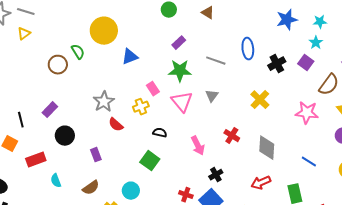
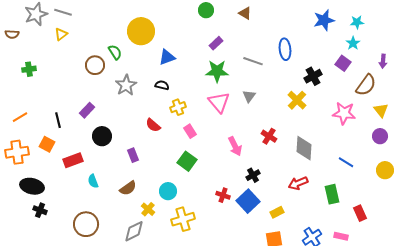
black cross: (277, 64) -> (313, 76), moved
pink rectangle: (153, 89) -> (190, 131), moved
gray star: (104, 102) -> (126, 85), moved
black semicircle: (160, 133) -> (162, 85), moved

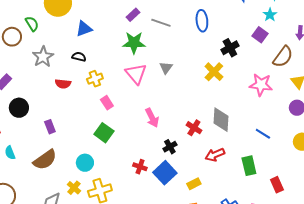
gray line: (253, 61) -> (161, 23), moved
red semicircle: (153, 125) -> (63, 84), moved, turned -35
red cross: (269, 136) -> (194, 128), moved
brown semicircle: (128, 188) -> (45, 160), size x1.4
yellow cross: (148, 209) -> (74, 188), moved

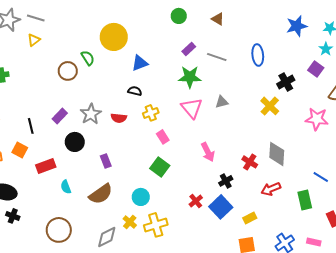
gray star: (43, 57) -> (91, 114), moved
gray triangle: (166, 68) -> (222, 102), turned 40
blue line: (263, 134) -> (321, 177), moved
red cross: (140, 167) -> (196, 201), turned 32

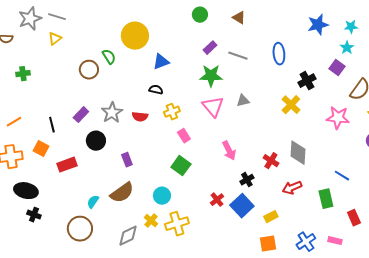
cyan semicircle: (66, 187) -> (93, 202), moved, turned 56

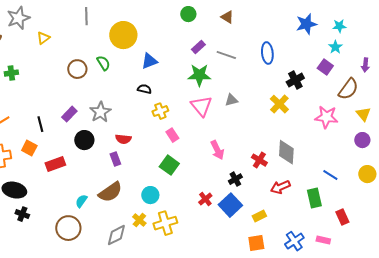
gray line: (57, 17) -> (86, 16), moved, turned 72
green semicircle: (109, 57) -> (103, 63), moved
red semicircle: (140, 117) -> (123, 139), moved

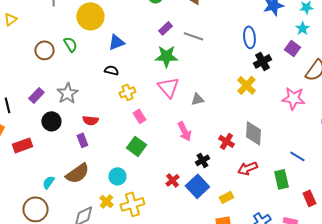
blue ellipse: (267, 53) -> (249, 37), moved
gray triangle: (231, 100) -> (197, 99), moved

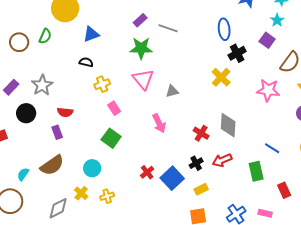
green semicircle: (70, 44) -> (45, 36), turned 56
black cross: (202, 160) -> (196, 163), moved
yellow cross: (132, 204) -> (107, 196), size x0.6

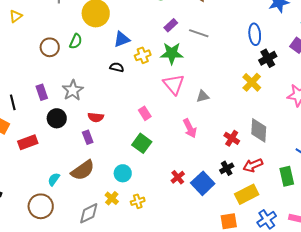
yellow cross: (102, 84) -> (143, 55), moved
purple rectangle: (11, 87) -> (42, 92), turned -63
yellow rectangle: (201, 189) -> (247, 194), moved, size x1.6

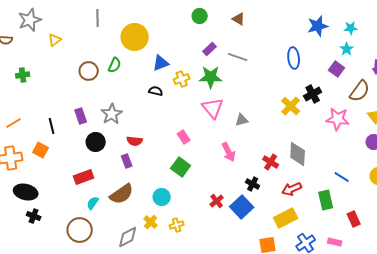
black cross: (268, 58) -> (313, 94), moved
red rectangle: (28, 142) -> (84, 177), moved
black cross: (227, 168) -> (253, 184), moved, turned -32

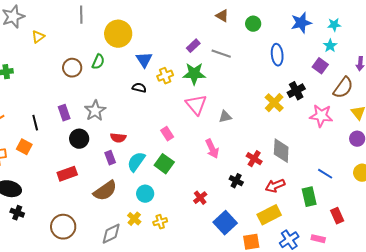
green circle: (200, 16) -> (253, 24), moved
blue triangle: (161, 63) -> (144, 60), turned -42
cyan semicircle: (93, 203) -> (136, 162), moved, size x1.5
blue square: (242, 207) -> (225, 223), moved

